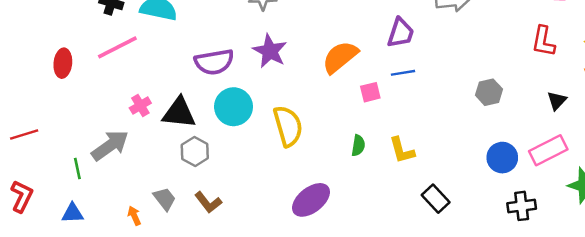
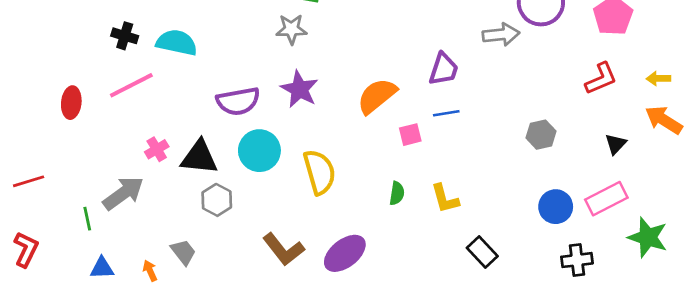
red L-shape: (543, 41) -> (601, 79), turned -124
brown L-shape: (208, 202) -> (283, 249), moved, size x1.4
blue triangle: (73, 213) -> (102, 268), moved

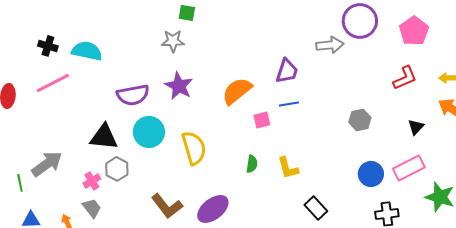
pink cross: (157, 149) -> (92, 181), moved

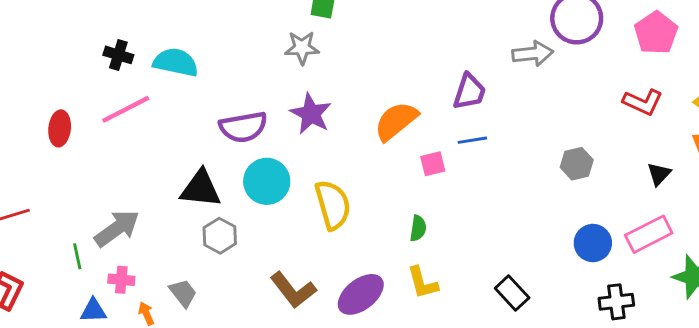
red L-shape: (405, 78) -> (643, 102), turned 48
yellow L-shape: (288, 168) -> (422, 283), moved
pink cross: (92, 181) -> (121, 280), moved, turned 36

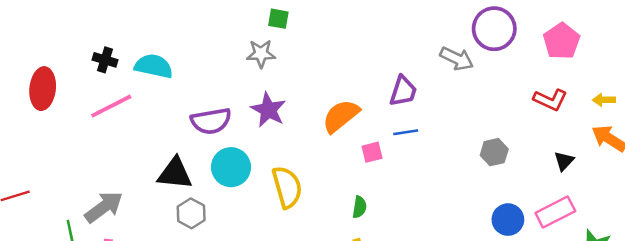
gray arrow: (533, 54) -> (457, 59), turned 32
red ellipse: (60, 128) -> (43, 89), moved, size x1.4

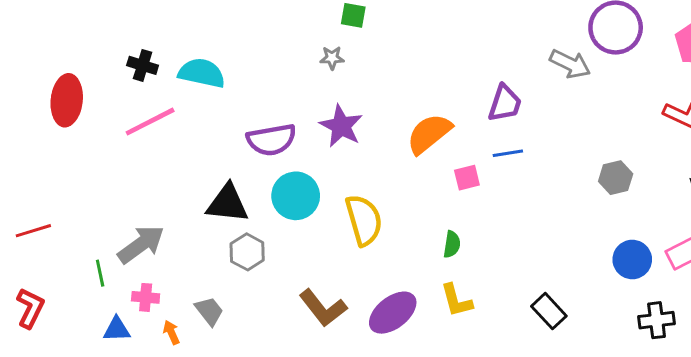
gray star: (261, 54) -> (332, 58), size x0.7

